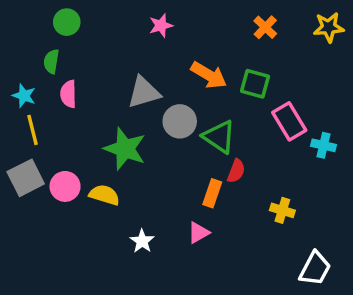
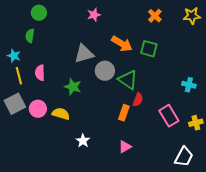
pink semicircle: (68, 94) -> (40, 73), moved
pink rectangle: (289, 121) -> (169, 116), moved
green star: (125, 149) -> (73, 87), size x0.7
yellow cross: (282, 210) -> (196, 123), moved, turned -32
pink triangle: (199, 233) -> (125, 147), moved

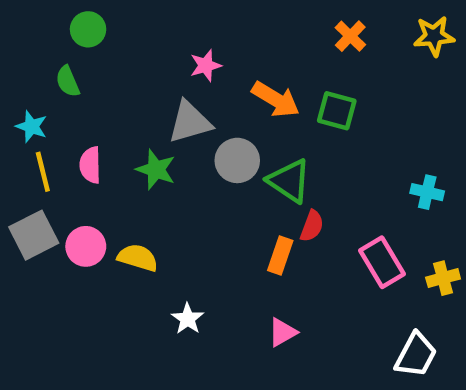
pink star: (94, 15) -> (206, 66), moved
green semicircle: (30, 36) -> (68, 81), turned -32
green star: (73, 87) -> (156, 170), moved

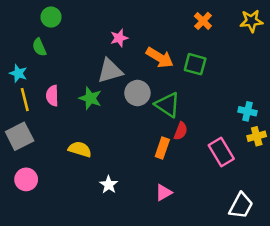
pink circle: (86, 246) -> (26, 179), moved
yellow cross: (443, 278) -> (257, 136), moved

